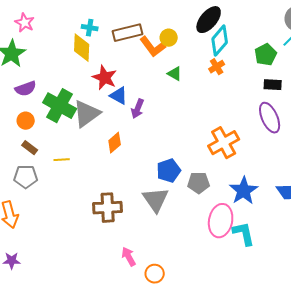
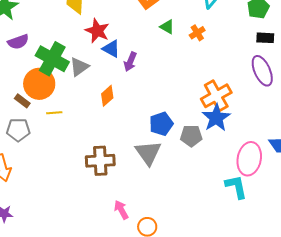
orange cross: (217, 67) -> (197, 33), moved
gray triangle: (87, 114) -> (79, 67), size x0.7
orange circle: (26, 121) -> (39, 84), moved, size x1.8
blue star: (244, 191) -> (216, 118), moved
pink ellipse: (221, 221) -> (249, 159), moved

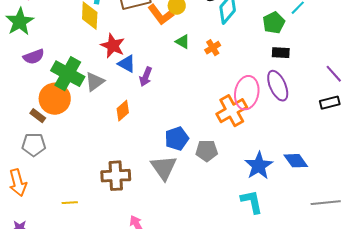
yellow line: (54, 113) -> (70, 203), moved
blue star: (216, 118) -> (259, 166), moved
pink ellipse: (249, 159) -> (247, 93), moved

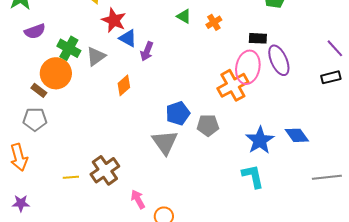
black rectangle: (281, 53) -> (258, 38), moved
green cross: (68, 74) -> (69, 48), size x0.7
brown cross: (116, 176) -> (105, 170), moved, turned -32

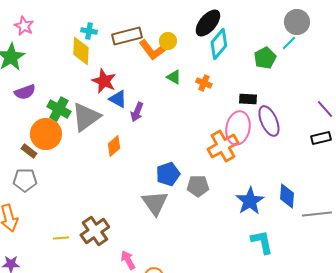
orange cross: (214, 22) -> (204, 83), turned -35
gray triangle: (96, 56) -> (86, 117), size x1.5
blue diamond: (297, 135) -> (287, 196), turned 40
cyan L-shape: (253, 176) -> (262, 242), moved
gray line: (327, 177) -> (317, 214), moved

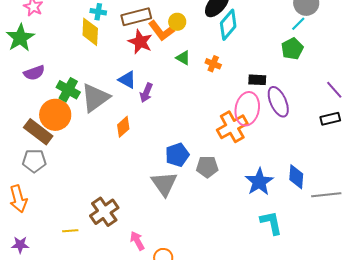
green pentagon: (265, 58) -> (292, 49), moved
red star: (104, 81) -> (140, 42), moved
brown rectangle: (29, 151) -> (38, 132), size x1.8
yellow line: (61, 238) -> (70, 231), moved

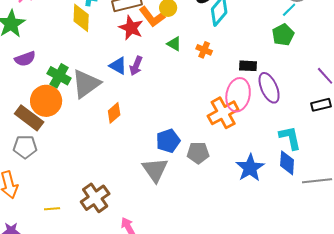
purple arrow: (146, 93) -> (136, 66), moved
cyan L-shape: (271, 223) -> (290, 138), moved
yellow line: (70, 231) -> (52, 209), moved

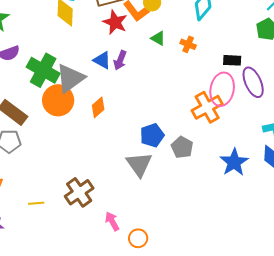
green cross: (59, 76) -> (43, 70), size x1.4
orange circle: (46, 101) -> (58, 100), moved
gray pentagon: (198, 153) -> (182, 147), turned 30

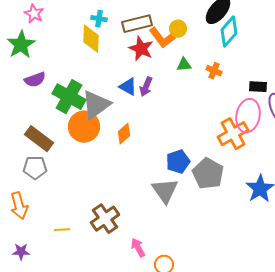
green triangle: (158, 38) -> (184, 65), turned -35
gray pentagon: (182, 147) -> (208, 174), size x1.4

